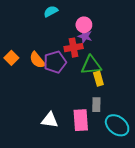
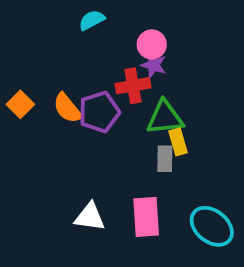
gray rectangle: (96, 105) -> (165, 159), moved

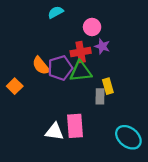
purple star: (154, 65) -> (102, 46), moved
orange square: (20, 104) -> (15, 86), moved
green triangle: (165, 118) -> (81, 71), moved
pink rectangle: (146, 217) -> (75, 126), moved

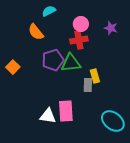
purple star: (102, 46) -> (111, 28), moved
red cross: (81, 52) -> (79, 40), moved
orange semicircle: (41, 66) -> (36, 32), moved
orange square: (15, 86) -> (13, 67), moved

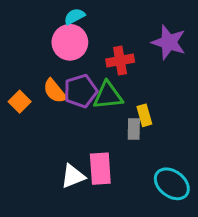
pink circle: (81, 24) -> (70, 42), moved, size x1.5
purple star: (111, 28) -> (169, 42), size x1.6
orange semicircle: (36, 32) -> (55, 91), moved
white triangle: (48, 116) -> (73, 176), turned -30

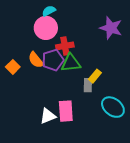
red cross: (120, 61) -> (65, 46), moved
yellow rectangle: (144, 115) -> (95, 76), turned 56
cyan ellipse: (172, 184) -> (113, 107), moved

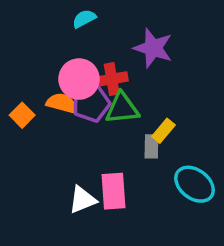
pink circle: (46, 28) -> (79, 79), moved
purple star: (111, 28) -> (153, 48), moved
orange semicircle: (36, 60) -> (62, 103), turned 144

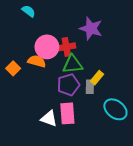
cyan semicircle: (84, 19) -> (28, 11), moved, turned 64
purple pentagon: (91, 103) -> (68, 85), moved
white triangle: (82, 200) -> (49, 119), turned 42

